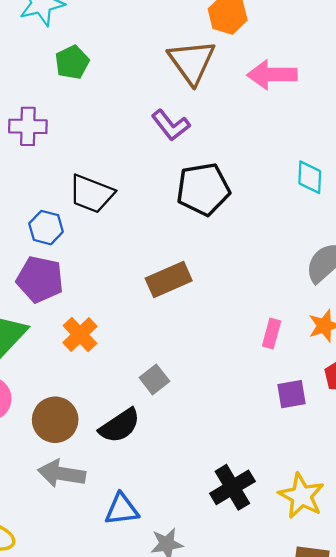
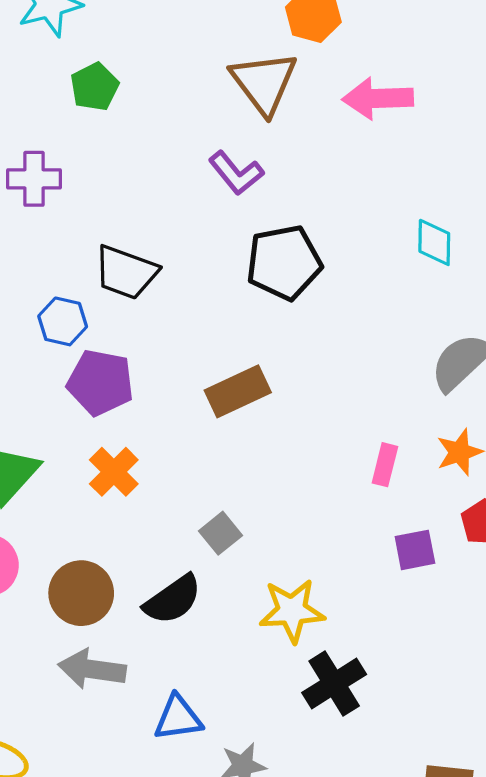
purple pentagon: (40, 279) -> (100, 382), moved
yellow star: (301, 496) -> (292, 611), moved, turned -30

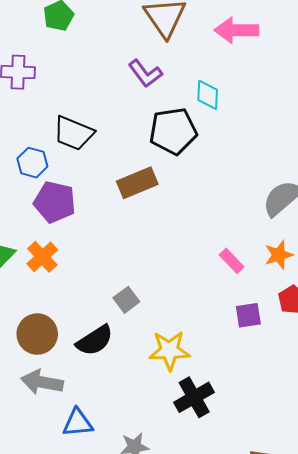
cyan diamond: (434, 242) -> (208, 95), moved
brown rectangle: (238, 391) -> (137, 183), moved
pink rectangle: (385, 465) -> (232, 261), turned -60
orange cross: (114, 472) -> (42, 257), moved
blue triangle: (178, 718) -> (78, 423), moved

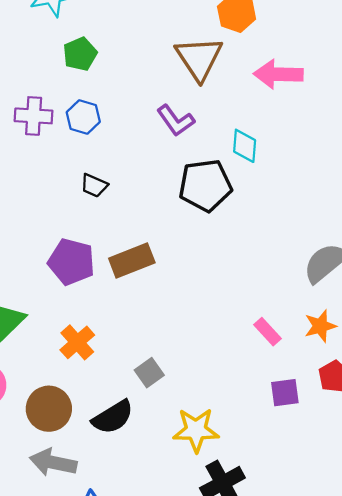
black trapezoid: (73, 133) -> (94, 185), size x0.6
blue hexagon: (32, 163) -> (83, 117), moved
brown rectangle: (137, 183) -> (132, 260), moved
orange cross: (42, 257) -> (77, 342), moved

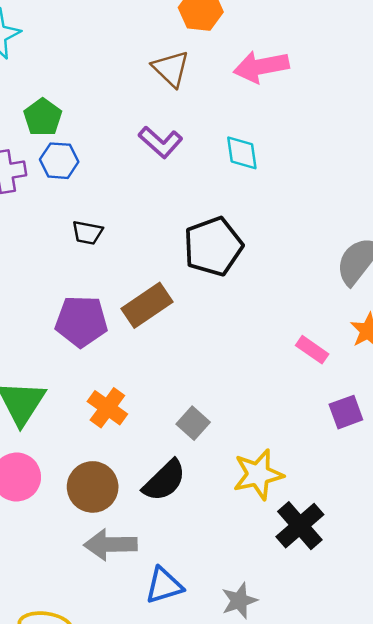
green pentagon: (80, 54) -> (43, 117), moved
brown triangle: (199, 58) -> (171, 69), size x0.7
black pentagon: (205, 185) -> (213, 246), moved

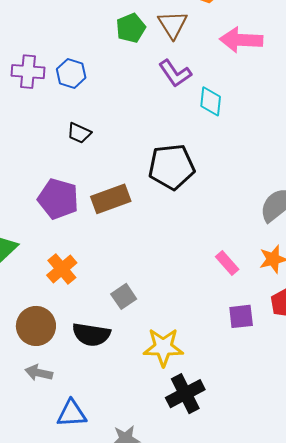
green pentagon: (43, 117) -> (131, 28), moved
purple L-shape: (161, 142) -> (175, 73), moved
black semicircle: (164, 481) -> (91, 334), turned 39
gray arrow: (110, 545) -> (39, 373), size x0.7

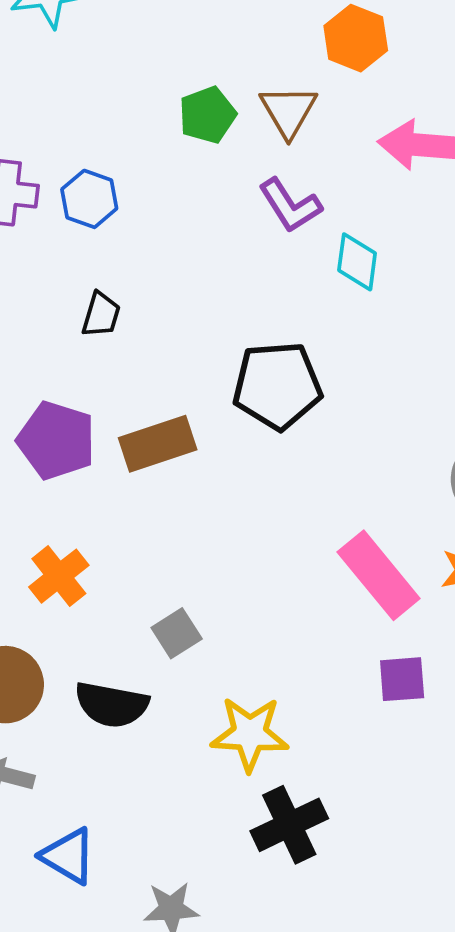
black trapezoid: (79, 133) -> (101, 315), turned -100
pink rectangle: (227, 263) -> (379, 575), size x1.8
blue triangle: (72, 414) -> (68, 856), turned 32

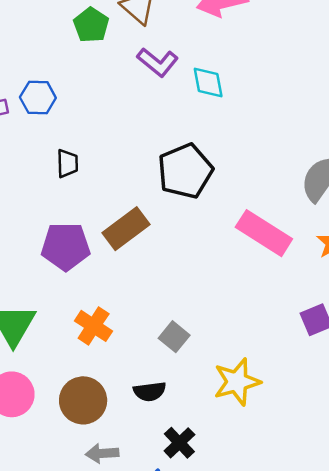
pink rectangle: (379, 575) -> (264, 233), moved
black semicircle: (112, 705) -> (150, 391), size x0.7
black cross: (289, 825) -> (179, 443), moved, size x0.7

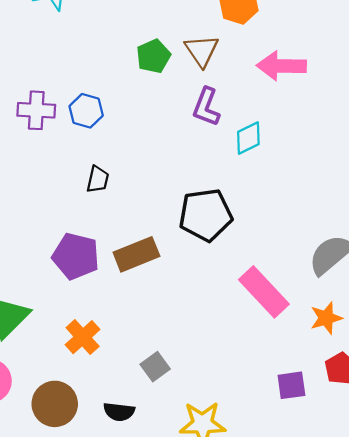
purple L-shape: (158, 62) -> (206, 107), turned 57
cyan diamond: (208, 82) -> (248, 138), turned 60

